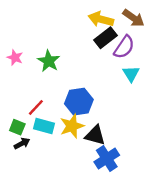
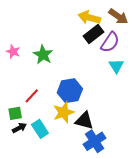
cyan rectangle: (44, 126) -> (40, 129), moved, turned 42
green square: (17, 127) -> (15, 113), turned -32

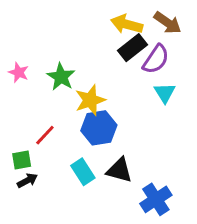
yellow star: (64, 112) -> (90, 100), moved
cyan rectangle: (40, 129) -> (83, 172), moved
blue cross: (95, 141) -> (156, 199), moved

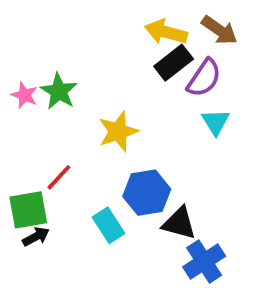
green star: (61, 77) -> (59, 91), moved
blue hexagon: (99, 128) -> (147, 193), moved
green square: (22, 160) -> (28, 210), size x1.5
black triangle: (119, 170) -> (179, 223), moved

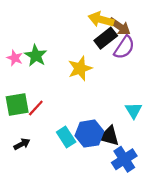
brown arrow: (219, 30) -> (120, 26), moved
cyan triangle: (216, 122) -> (134, 110), moved
yellow star: (118, 131) -> (80, 68), moved
blue hexagon: (147, 193) -> (89, 134), moved
green square: (28, 210) -> (17, 105), moved

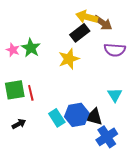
black rectangle: (106, 38) -> (80, 33), moved
purple semicircle: (124, 47) -> (115, 50), moved, turned 60
red line: (36, 108) -> (31, 93), turned -56

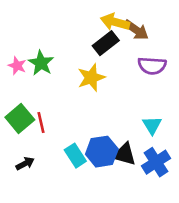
green square: (15, 90) -> (20, 119), turned -30
blue cross: (107, 137) -> (156, 162), moved

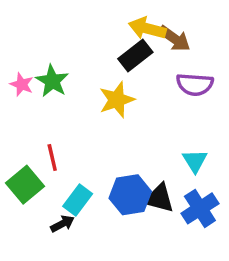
green square: (20, 119) -> (25, 185), moved
cyan rectangle: (75, 156) -> (78, 200), moved, turned 70
black arrow: (25, 163) -> (62, 224), moved

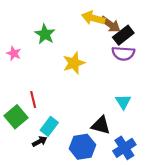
black rectangle: (135, 56) -> (123, 35), moved
green star: (52, 81) -> (45, 34), moved
blue hexagon: (130, 195) -> (82, 147), moved
blue cross: (200, 208) -> (124, 148), moved

